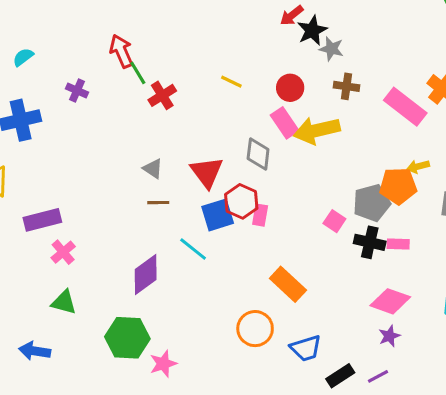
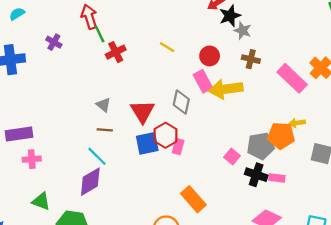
cyan line: (193, 249) -> (97, 156), moved
pink cross: (63, 252) -> (32, 159), turned 30
green triangle: (64, 302) -> (41, 201), moved

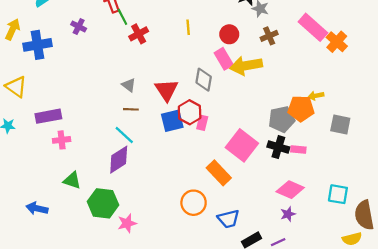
yellow line: (167, 47) -> (188, 27), turned 56
brown cross: (251, 59) -> (269, 36), turned -35
pink rectangle: (292, 78) -> (313, 27), moved
pink square: (232, 157) -> (242, 145), moved, size x2.0

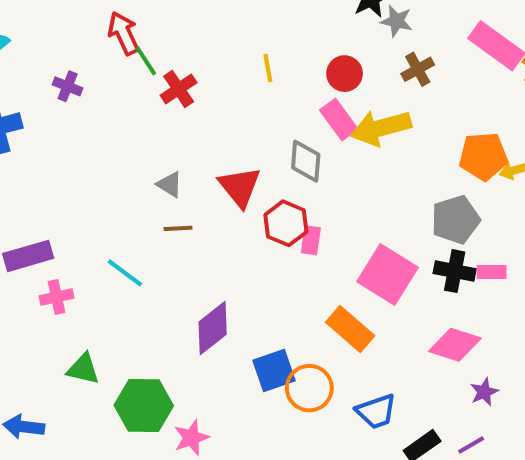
orange pentagon: (301, 108) -> (483, 156), moved
blue square: (172, 121) -> (274, 371), moved
cyan line: (124, 135) -> (125, 273), moved
purple diamond: (119, 160) -> (213, 328), moved
pink diamond: (290, 190) -> (455, 345), moved

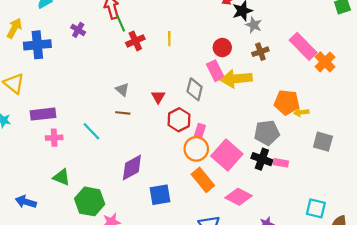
yellow line: (268, 68) -> (169, 39), moved
red triangle: (240, 187) -> (158, 97), size x0.6
pink rectangle: (311, 240) -> (200, 131), moved
pink diamond: (455, 345) -> (239, 197), moved
orange circle: (309, 388) -> (196, 149), moved

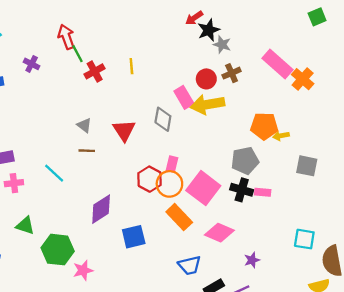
red circle: (222, 48) -> (206, 79), moved
red triangle: (158, 97) -> (124, 130), size x1.5
red hexagon: (179, 120) -> (150, 179), moved

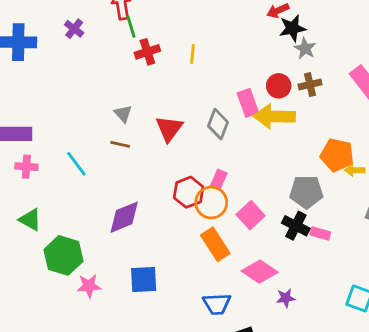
pink square: (203, 188) -> (251, 215), size x0.7
blue square: (134, 237) -> (144, 279), moved
purple star: (252, 260) -> (286, 298), moved

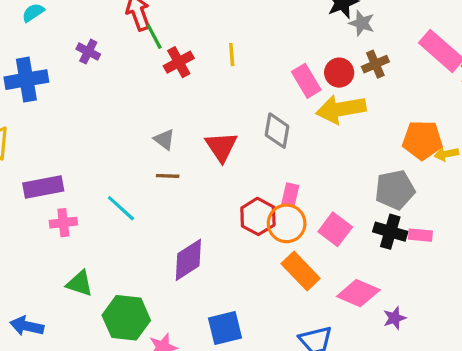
pink rectangle: (248, 103) -> (306, 81), moved

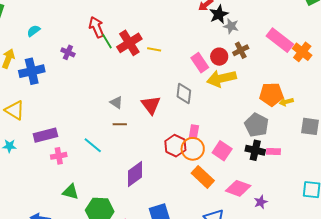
yellow line: (232, 55) -> (154, 49), turned -72
red cross: (179, 62) -> (129, 43), moved, size x1.4
gray pentagon: (395, 190) -> (257, 125), turned -30

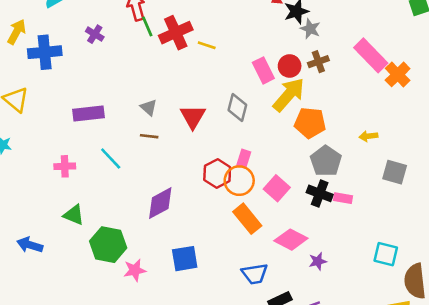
yellow arrow: (222, 78) -> (289, 95), turned 136
orange pentagon: (271, 94) -> (310, 123), moved
purple rectangle: (45, 135) -> (88, 114), moved

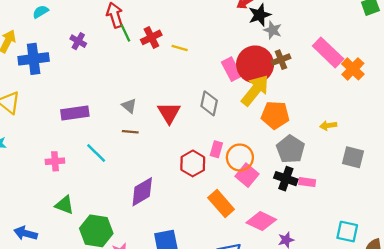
red cross: (176, 33) -> (151, 37), size x0.7
red circle: (290, 66) -> (255, 64), size x1.8
orange circle: (239, 181) -> (240, 157), moved

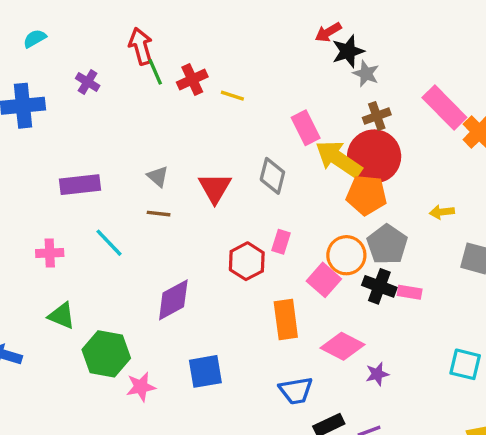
red circle: (255, 64) -> (374, 156), moved
yellow arrow: (255, 90) -> (339, 159), turned -96
orange circle: (240, 157) -> (346, 255), moved
orange rectangle: (221, 203) -> (286, 319), turned 32

